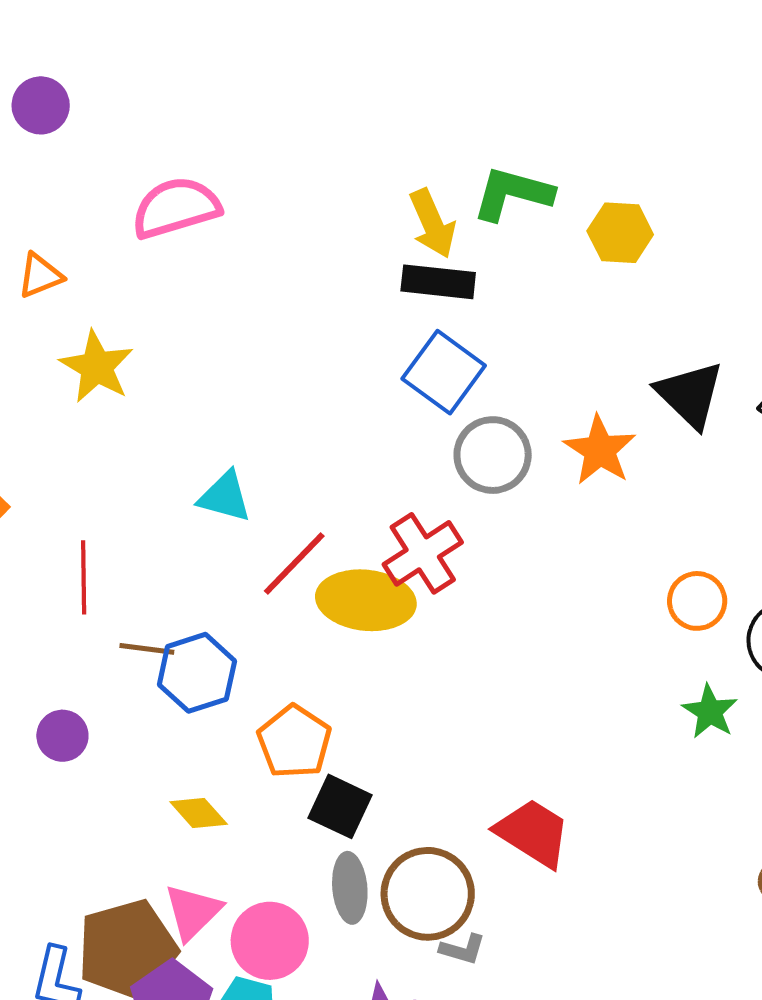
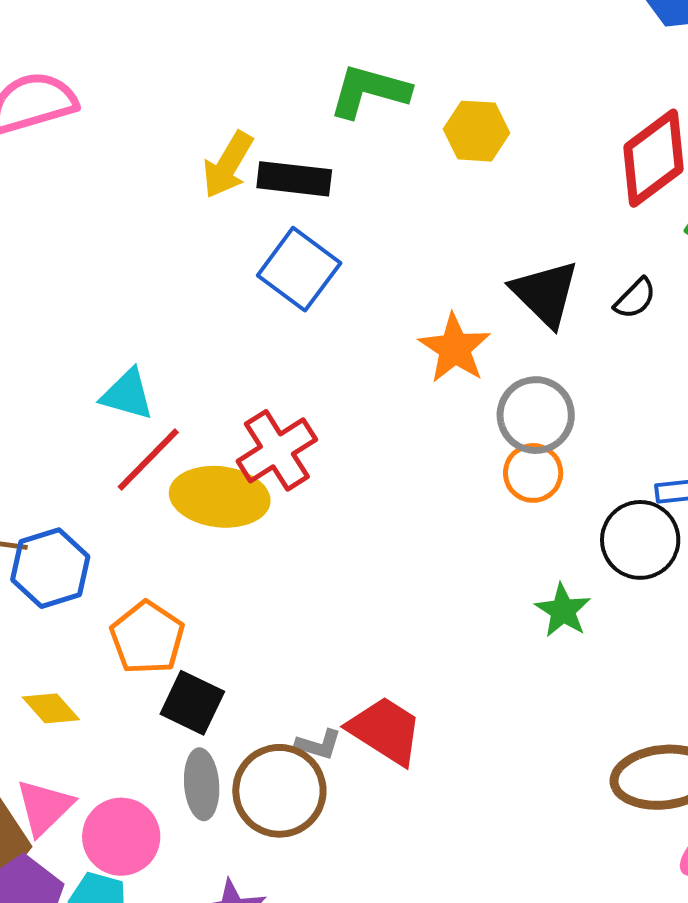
yellow arrow: (432, 224) -> (228, 165), moved, turned 54
gray circle: (493, 455) -> (536, 415), moved
cyan triangle: (225, 497) -> (127, 394), moved
orange circle: (697, 601) -> (533, 473), moved
gray L-shape: (463, 949) -> (319, 745), moved

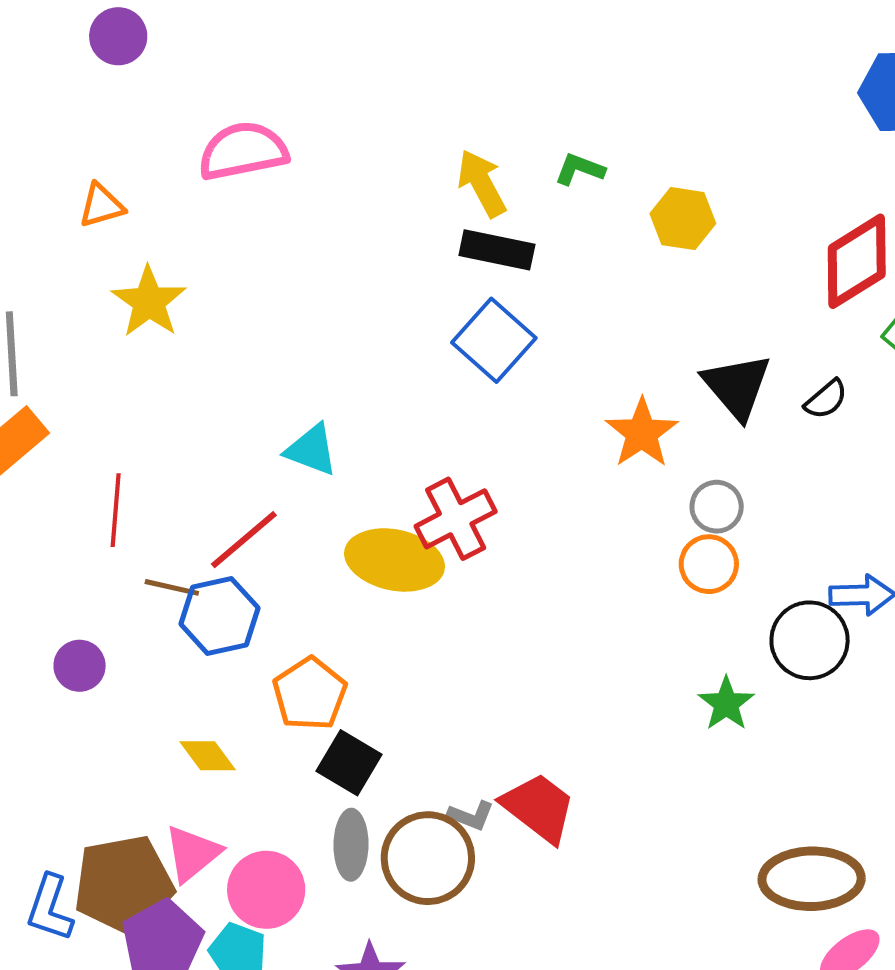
green L-shape: (369, 91) -> (580, 169), size x0.6
yellow arrow: (228, 165) -> (482, 183), moved, turned 116
gray circle: (536, 415) -> (717, 507), size x0.7
red line: (148, 460) -> (244, 540), moved

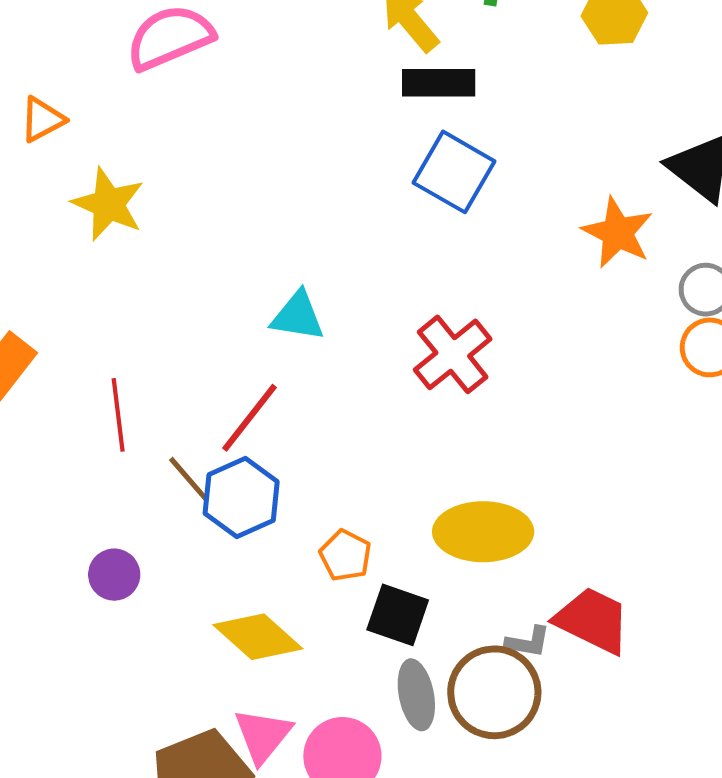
yellow ellipse: (395, 560) -> (483, 532), moved
brown line: (172, 587) -> (189, 479), turned 48
orange pentagon: (310, 694) -> (345, 555), size x0.7
yellow diamond: (208, 756) -> (258, 637), size x1.5

